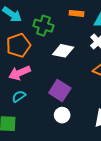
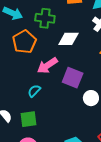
pink arrow: (20, 73) -> (47, 65), moved
white circle: (62, 115) -> (91, 98), moved

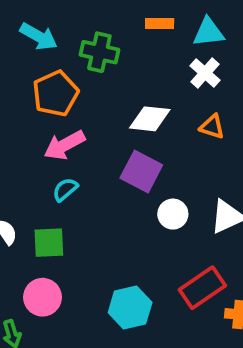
white diamond: (68, 39) -> (150, 119), moved
pink arrow: (47, 65) -> (64, 145), moved

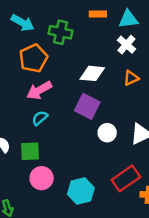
orange triangle: (212, 127) -> (131, 78), turned -42
pink circle: (43, 297) -> (42, 178), moved

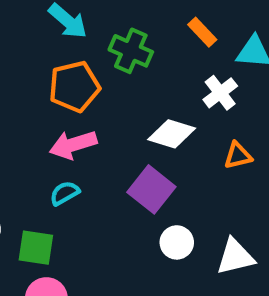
orange rectangle: (98, 14) -> (202, 32), turned 35
white cross: (126, 45) -> (220, 93), moved

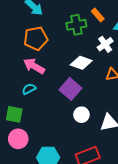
green cross: (131, 51) -> (76, 25), moved, turned -36
pink arrow: (73, 145) -> (34, 66), turned 45

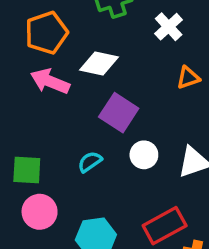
white diamond: (81, 63) -> (99, 63), moved
cyan semicircle: (29, 89) -> (90, 162), moved

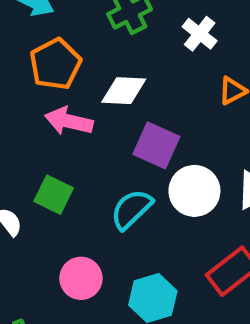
white circle: (144, 155) -> (194, 191), size x1.5
cyan semicircle: (90, 162) -> (131, 209), size x1.5
green square: (27, 170) -> (54, 195), moved, turned 32

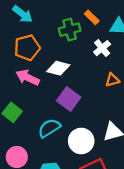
white circle: (194, 191) -> (81, 141), moved

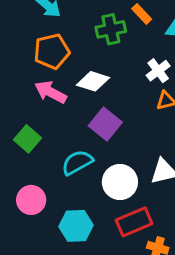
white cross: (102, 48) -> (158, 71), moved

